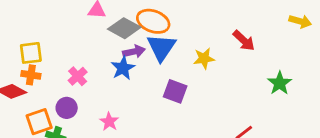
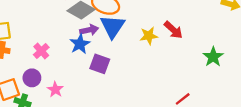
red arrow: (244, 41) -> (173, 30), moved
purple square: (175, 91) -> (100, 64), moved
pink star: (109, 122) -> (55, 90), moved

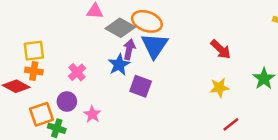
purple arrow: (89, 30) -> (129, 49), turned -66
yellow star: (149, 36) -> (219, 88), moved

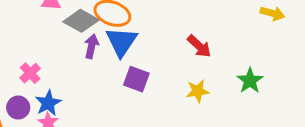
blue star: (119, 65) -> (48, 103), moved
purple square: (141, 86) -> (136, 79), moved

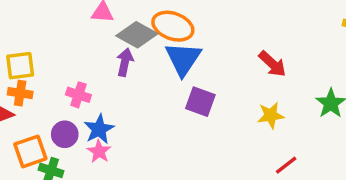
purple arrow: (91, 46) -> (125, 62), moved
pink cross: (30, 73) -> (78, 95), turned -30

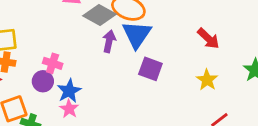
purple arrow: (125, 62) -> (109, 41), moved
yellow star: (271, 115) -> (207, 80), turned -30
purple circle: (65, 134) -> (43, 81), moved

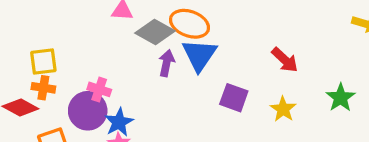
purple square: (150, 69) -> (234, 98), moved
purple circle: (43, 81) -> (88, 111), size x1.5

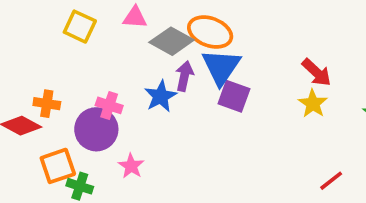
yellow square: (43, 62) -> (80, 27), moved, turned 32
purple square: (234, 98) -> (234, 96), moved
yellow star: (283, 109) -> (313, 104), moved
blue star: (119, 122) -> (161, 96), moved

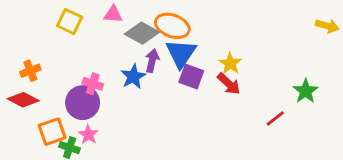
red arrow: (317, 72) -> (229, 84), moved
orange cross: (47, 104) -> (30, 71), moved, turned -30
yellow star: (313, 104) -> (230, 64), moved
pink star: (131, 166) -> (88, 134), moved
red line: (331, 181) -> (275, 119), moved

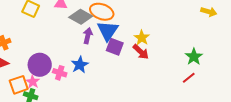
blue star: (133, 77) -> (80, 65), moved
pink cross: (93, 84) -> (60, 73), moved
red line: (275, 119) -> (189, 78), moved
pink star: (88, 134) -> (33, 82), moved

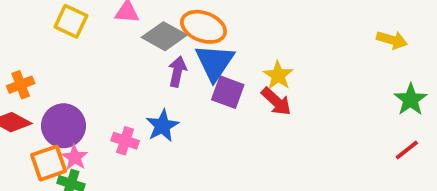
yellow arrow: (209, 12) -> (392, 40), moved
green star: (194, 57) -> (411, 100), moved
purple circle: (40, 65) -> (64, 126), moved
red line: (189, 78) -> (407, 150), moved

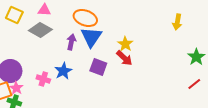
gray diamond: (164, 36) -> (40, 30), moved
yellow arrow: (392, 40) -> (177, 22), moved, turned 84
purple square: (228, 92) -> (98, 67), moved

